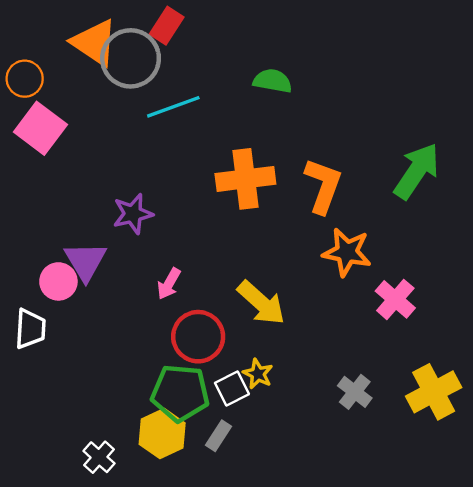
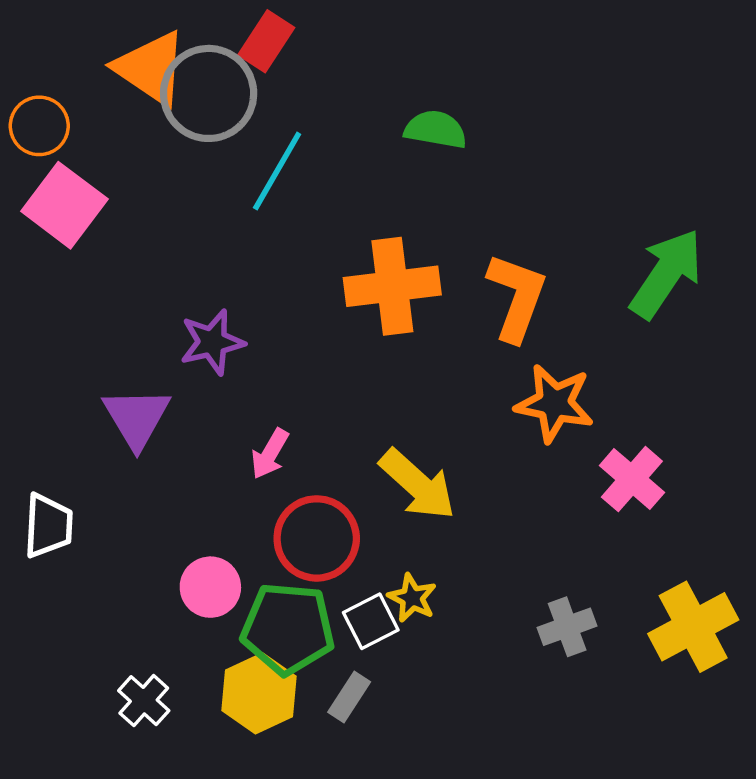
cyan line: (173, 107) -> (277, 171), turned -40
pink circle: (58, 281) -> (210, 587), moved
gray cross: (355, 392) -> (567, 627), turned 32
white cross: (99, 457) -> (144, 701), moved

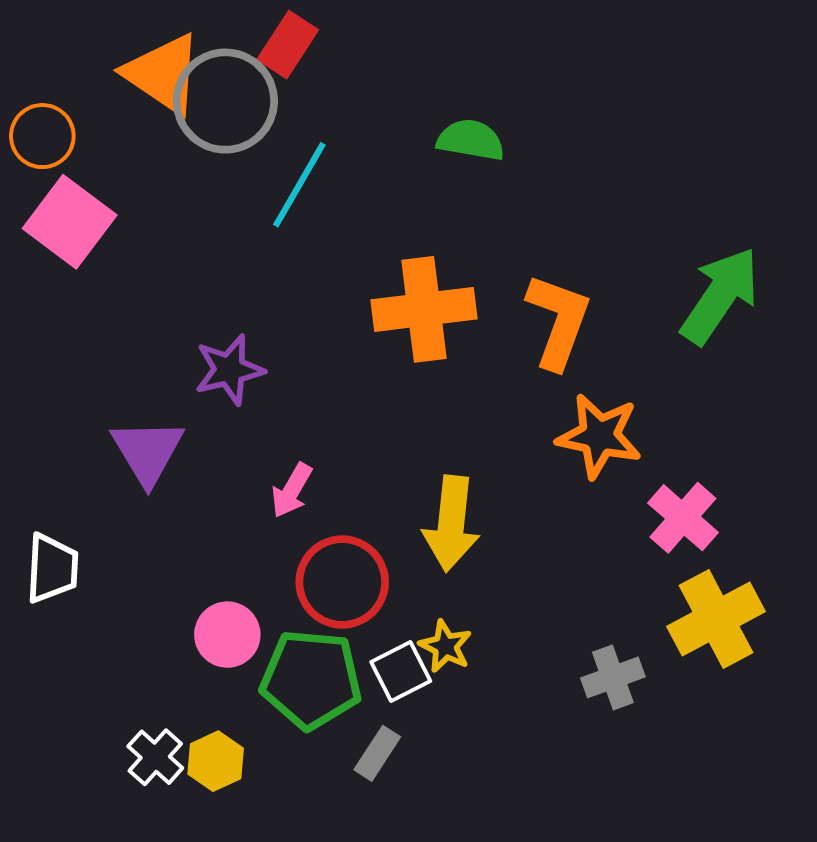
yellow arrow: (418, 484) -> (451, 524), turned 54
yellow cross: (693, 627) -> (716, 619), moved
yellow hexagon: (259, 693) -> (216, 761), moved, size x0.7

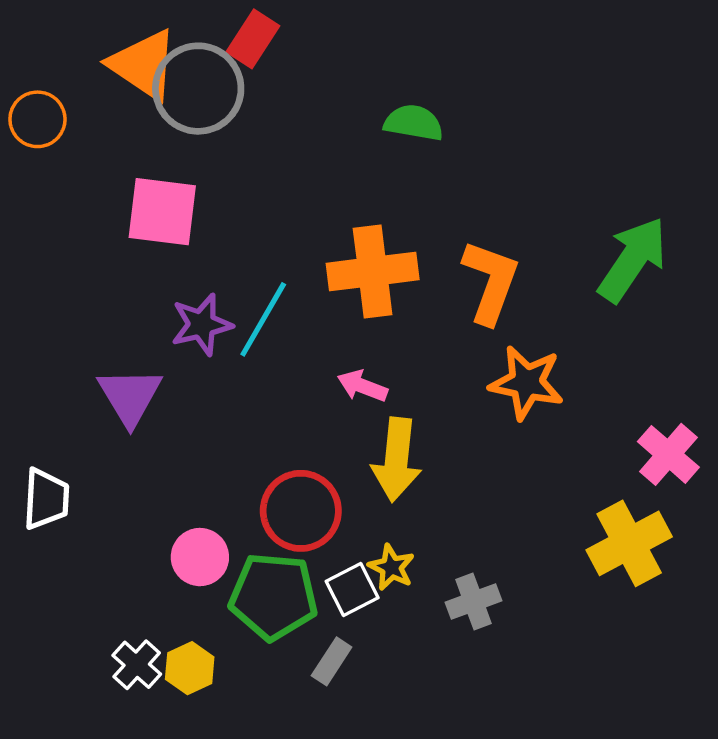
cyan line: (299, 185) -> (263, 319), moved
pink square: (70, 222) -> (162, 212), moved, turned -30
pink arrow: (292, 490) -> (362, 386), moved, turned 81
pink cross: (683, 518) -> (668, 454), moved
gray cross: (613, 677) -> (473, 601), moved

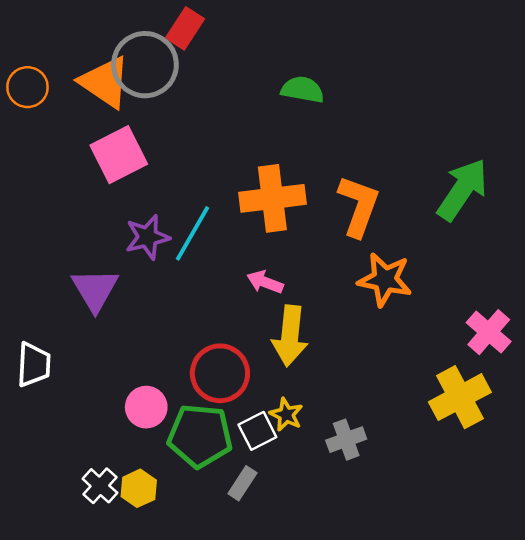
orange triangle: (143, 65) -> (105, 82), moved
pink square: (162, 212) -> (119, 155), turned -34

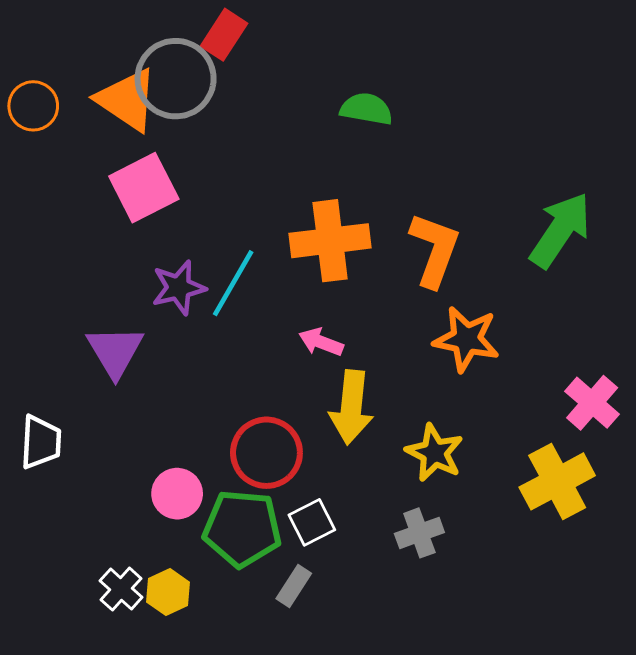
yellow star: (286, 415) -> (435, 453), moved, size x1.4

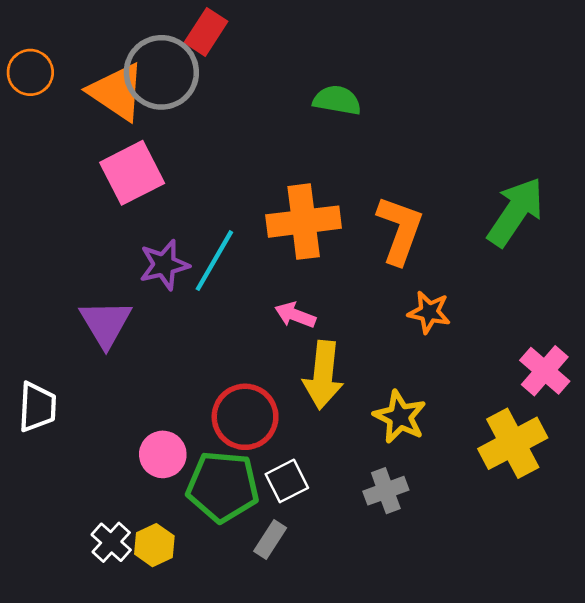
orange circle: (33, 106) -> (30, 72), moved
orange star: (466, 339) -> (429, 312), size x0.7

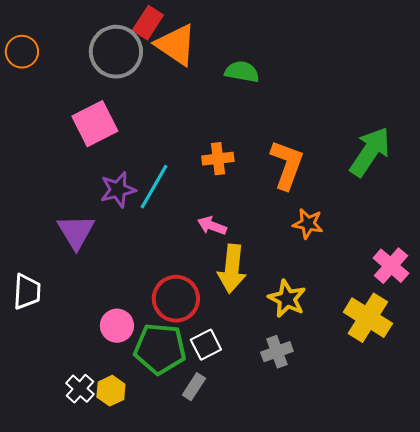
orange triangle: (117, 92) -> (176, 45), moved
orange cross: (304, 222) -> (218, 159), size x0.6
yellow cross: (513, 443) -> (368, 318), turned -30

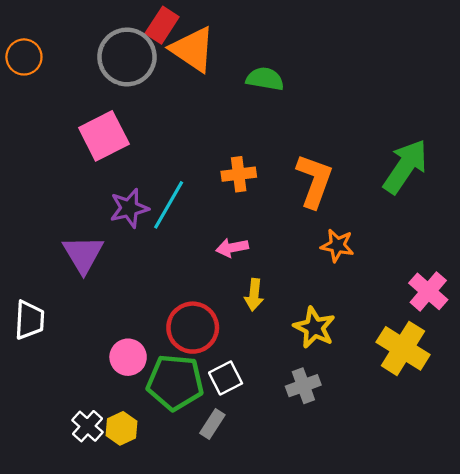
pink arrow: (212, 226) -> (232, 248), turned -32
yellow arrow: (232, 269) -> (254, 295), size x0.6

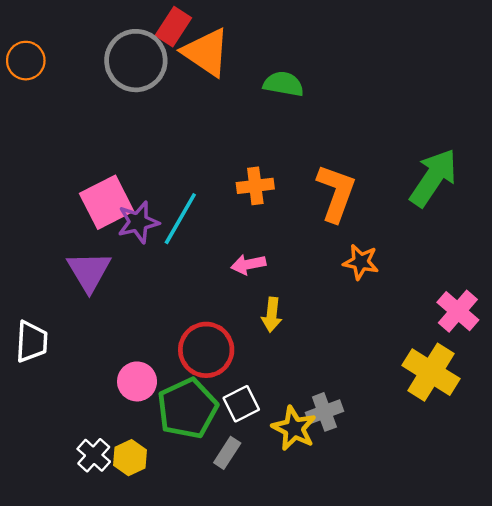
pink square: (104, 136) -> (107, 202), moved
yellow star: (314, 328) -> (294, 428), moved
green pentagon: (175, 382) -> (187, 408), turned -30

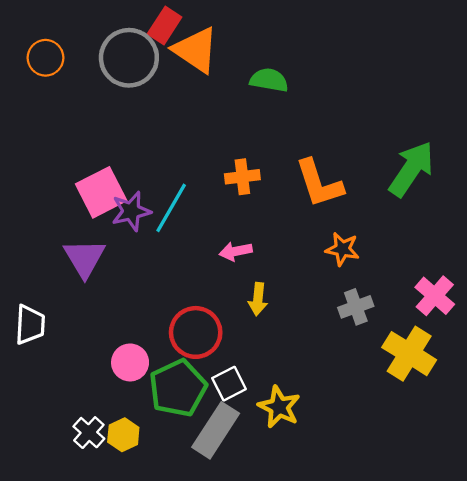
orange circle: (26, 61) -> (46, 58), moved
orange L-shape: (336, 193) -> (319, 183), turned 142
gray cross: (324, 412) -> (356, 307), moved
gray rectangle: (227, 453) -> (216, 430), size x1.8

